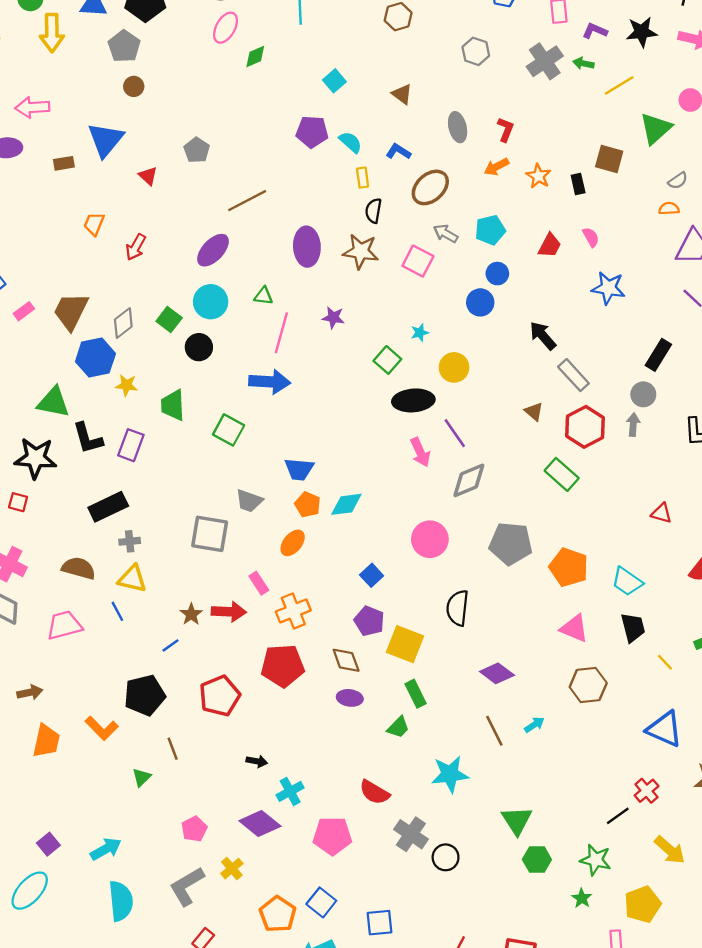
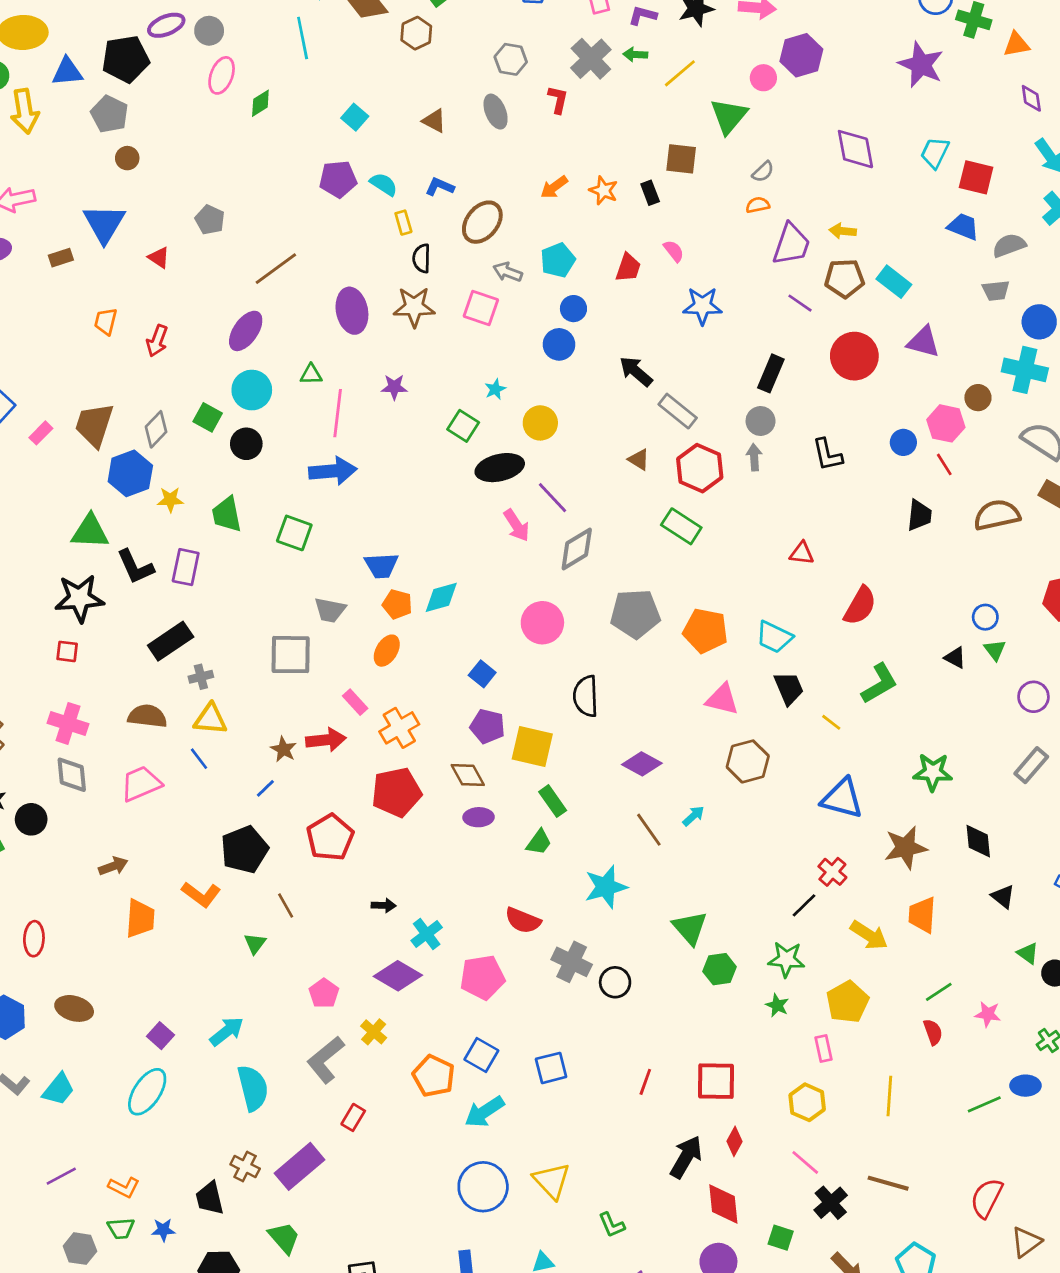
gray ellipse: (458, 127) -> (496, 112), moved
red L-shape: (506, 130) -> (558, 100), moved

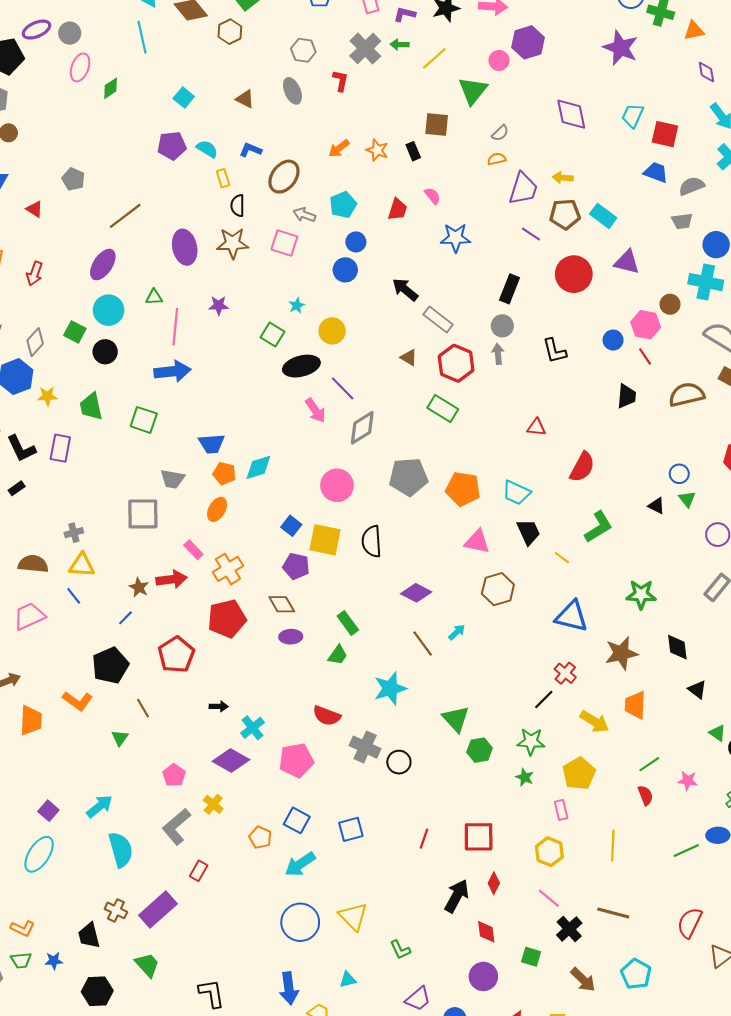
black rectangle: (171, 641) -> (17, 488), moved, size x0.5
yellow square: (532, 746) -> (325, 540), moved
orange pentagon: (434, 1076) -> (260, 837), size x0.7
red diamond: (723, 1204) -> (486, 932), size x0.7

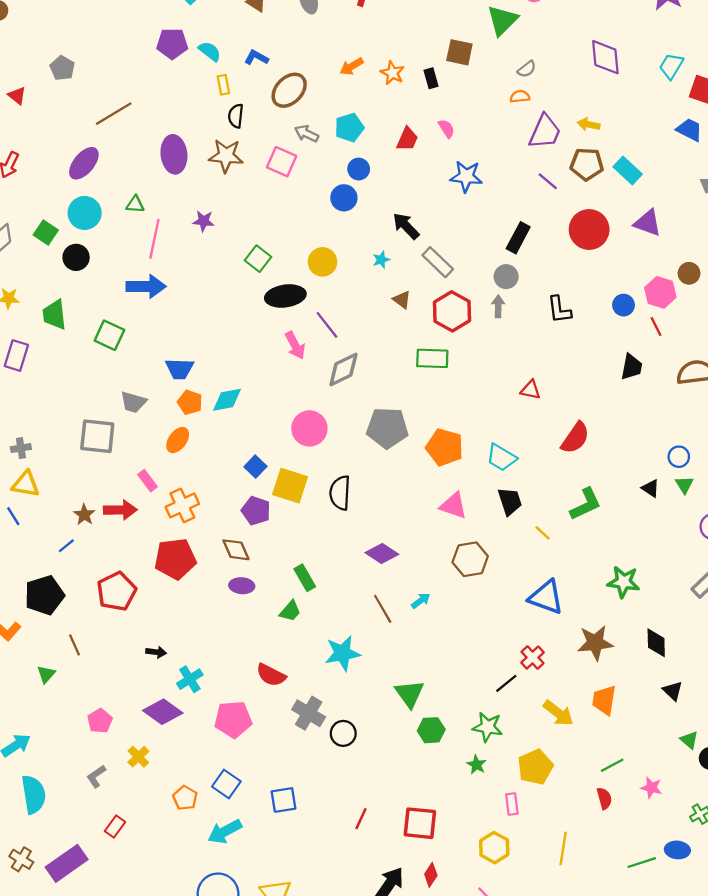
cyan star: (297, 306) -> (381, 260), moved
green rectangle: (443, 408) -> (432, 358), turned -36
gray L-shape: (176, 827) -> (96, 776), size x0.6

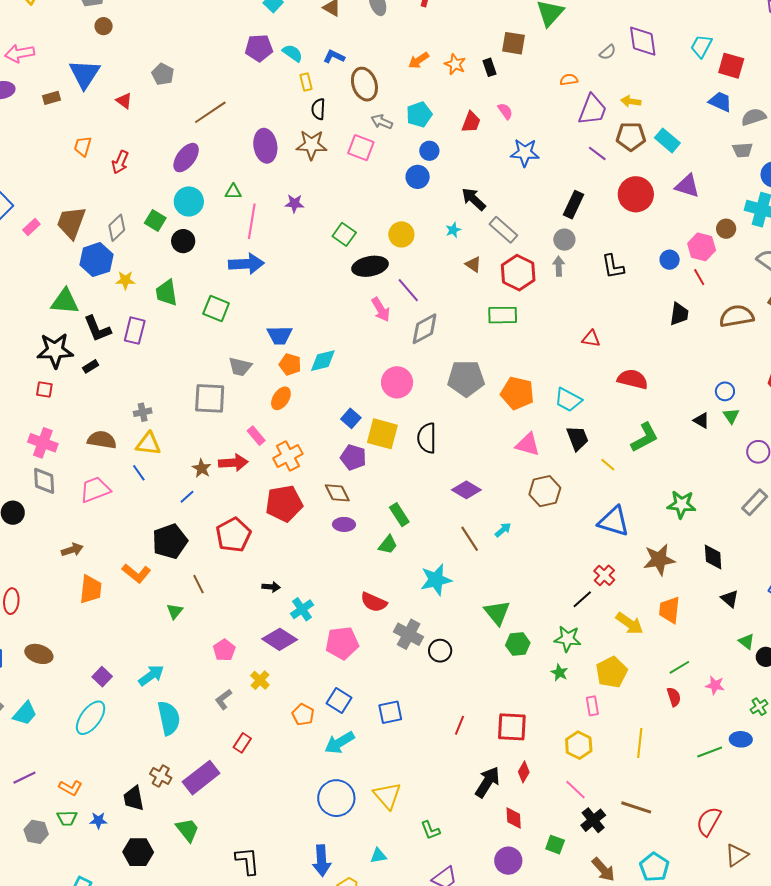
gray semicircle: (527, 69) -> (608, 52), moved
brown ellipse: (289, 90) -> (364, 84), turned -60
red semicircle: (575, 438) -> (633, 379), turned -108

